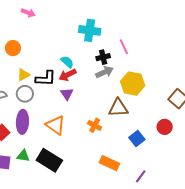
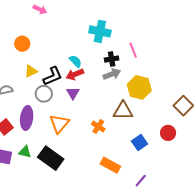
black L-shape: (46, 78) -> (53, 76), turned -30
gray circle: (25, 94) -> (44, 94), moved
orange triangle: (56, 125) -> (59, 124), turned 30

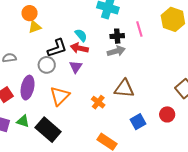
yellow triangle: (31, 71) -> (35, 27), moved
red arrow: (75, 74) -> (79, 48), turned 30
yellow hexagon: (139, 87) -> (173, 19), moved

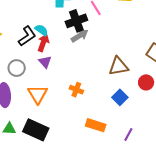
black cross: (117, 36) -> (76, 21), size x1.5
black L-shape: (57, 48) -> (27, 36), moved
red arrow: (79, 48) -> (43, 43), turned 114
brown triangle: (124, 88) -> (118, 66), moved

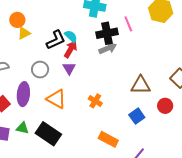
orange triangle: (38, 94) -> (56, 99), turned -40

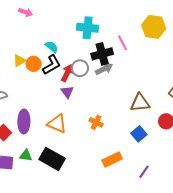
orange circle: (17, 20) -> (34, 64), moved
cyan semicircle: (71, 36) -> (52, 47), moved
gray circle: (40, 70) -> (80, 68), moved
orange rectangle: (108, 139) -> (112, 159), turned -48

